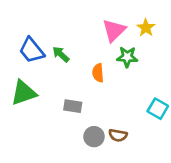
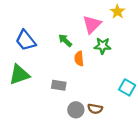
yellow star: (146, 28) -> (117, 12), moved
green arrow: (61, 54) -> (65, 40), moved

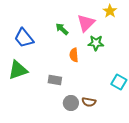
green arrow: (65, 40) -> (62, 29), moved

